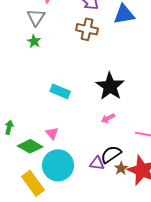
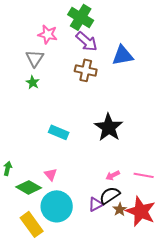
pink arrow: (108, 118) -> (113, 175), moved
purple triangle: (97, 163) -> (96, 204), turned -35

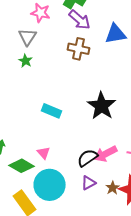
pink arrow: (113, 175) -> (106, 154), size x1.6
black semicircle: (110, 195) -> (88, 158), moved

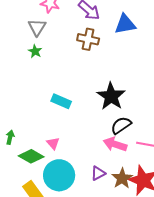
pink arrow: (106, 154) -> (115, 144), turned 45
black semicircle: (88, 158) -> (121, 125), moved
brown star: (112, 188) -> (122, 178), size x1.5

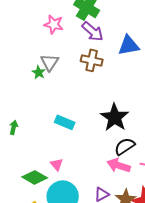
gray triangle: (37, 27) -> (50, 62), moved
green arrow: (10, 137) -> (14, 127), moved

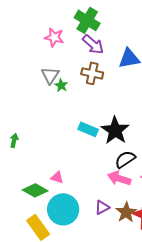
green star: (39, 72) -> (61, 85), moved
cyan rectangle: (65, 122) -> (88, 129), moved
pink triangle: (57, 164) -> (57, 177), turned -32

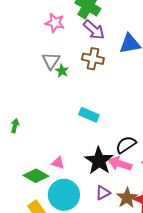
black star: (115, 130) -> (99, 161), moved

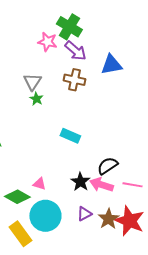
pink star: (55, 23) -> (47, 42), moved
green star: (62, 71) -> (36, 99), moved
black star: (99, 161) -> (80, 182), size x0.7

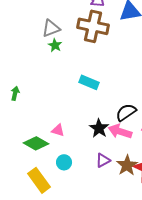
brown cross: (74, 80) -> (93, 26), size x1.4
gray triangle: (32, 82) -> (51, 28), turned 36
cyan circle: (45, 216) -> (64, 162), size x0.5

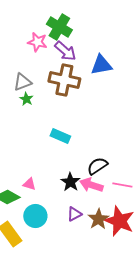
cyan circle: (64, 162) -> (35, 216), size x1.5

